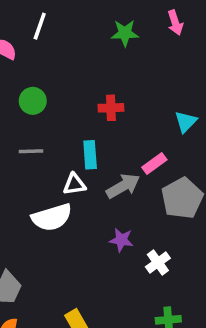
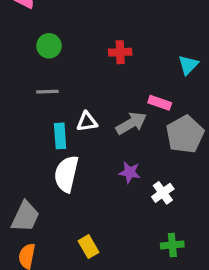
cyan rectangle: (90, 155) -> (60, 136), moved
pink rectangle: (154, 163) -> (160, 103), turned 55
white semicircle: (52, 217) -> (66, 174), moved, turned 120

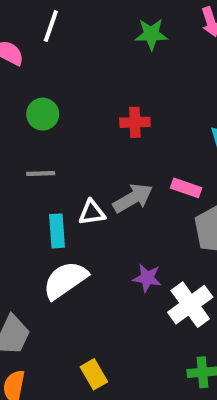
gray arrow: (131, 123) -> (133, 198), moved
white semicircle: (66, 174) -> (65, 280), turned 42
white cross: (163, 193) -> (190, 305), size x1.5

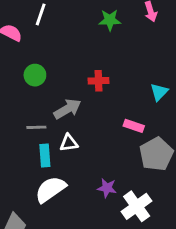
gray line: (41, 174) -> (36, 127), moved
gray arrow: (133, 198) -> (67, 109), moved

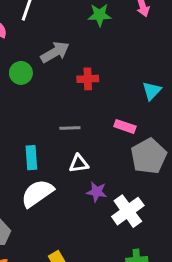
gray arrow: (67, 109) -> (55, 52), moved
gray line: (36, 127) -> (70, 128), moved
white triangle: (69, 143) -> (79, 164), moved

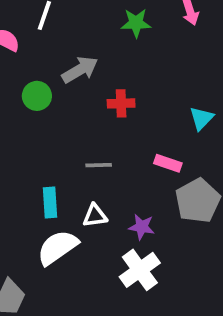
white triangle: (79, 164) -> (95, 216), moved
purple star: (97, 192) -> (142, 227), moved
white cross: (128, 211) -> (140, 270), moved

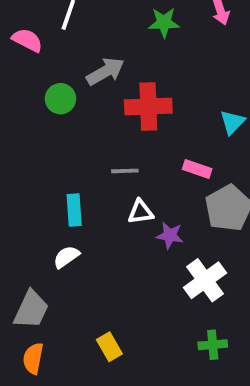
red cross: (121, 103) -> (148, 107), size x1.6
white triangle: (95, 216) -> (141, 212), moved
white semicircle: (57, 247) -> (66, 257), moved, size x0.6
white cross: (140, 270) -> (205, 280), moved

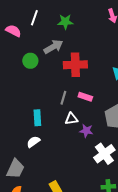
green star: (164, 23) -> (65, 22), moved
pink rectangle: (197, 169) -> (85, 97), moved
gray line: (125, 171) -> (63, 98), turned -72

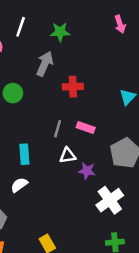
gray arrow: (53, 47) -> (45, 64), turned -36
green circle: (30, 61) -> (13, 93), moved
red cross: (75, 65) -> (73, 87), size x0.7

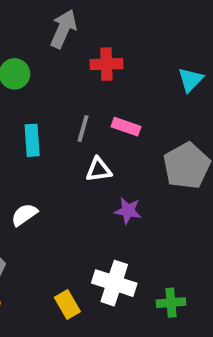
cyan rectangle: (24, 154) -> (32, 140), moved
purple star: (87, 171) -> (128, 211), moved
white cross: (110, 200) -> (114, 283), moved, turned -36

